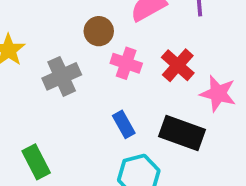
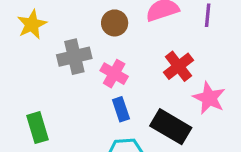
pink cross: (126, 63) -> (114, 74), moved

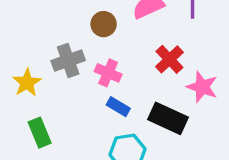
yellow star: (32, 24) -> (27, 83), moved
blue rectangle: (121, 109) -> (118, 107), turned -35

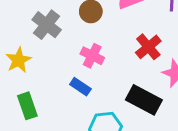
gray cross: (68, 61) -> (47, 25), moved, turned -36
blue rectangle: (118, 107) -> (80, 87), moved

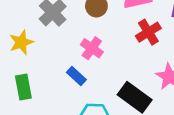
red cross: (148, 47) -> (148, 32), moved

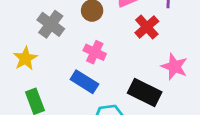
blue rectangle: (76, 76) -> (84, 82), size x1.4

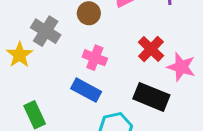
red cross: (147, 27) -> (151, 49), moved
yellow star: (25, 58) -> (20, 55), moved

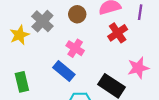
red cross: (151, 49) -> (118, 33), moved
pink star: (181, 67) -> (138, 68), turned 30

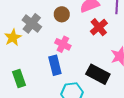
blue rectangle: (64, 71) -> (55, 65), turned 42

